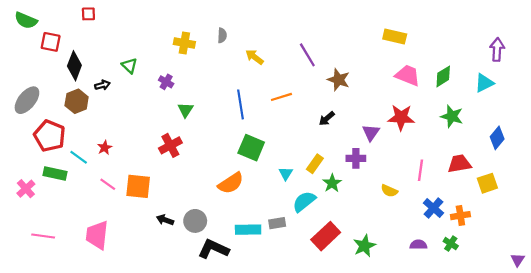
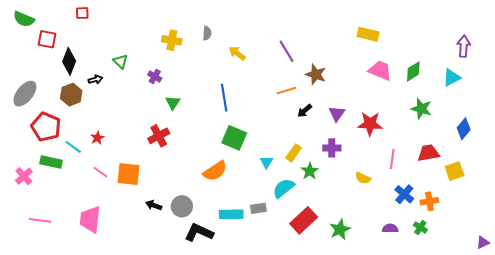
orange line: (281, 97) -> (287, 91), moved
red star: (401, 117) -> (370, 124), moved
purple triangle: (371, 133) -> (337, 114), moved
purple triangle: (518, 260) -> (483, 243), turned 32

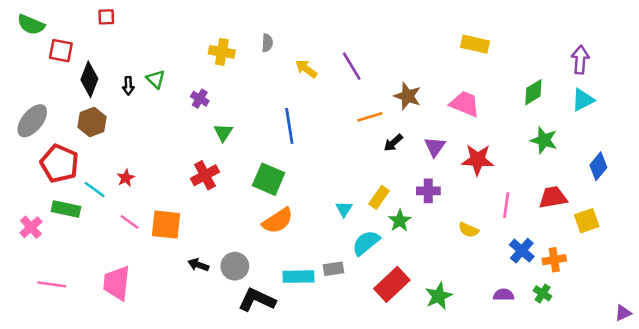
purple arrow: (464, 46) -> (580, 60), moved
purple line: (287, 51) -> (352, 66), moved
pink trapezoid: (380, 70) -> (465, 104), moved
black arrow: (95, 79) -> (128, 86), moved, turned 104
green square: (234, 138) -> (269, 179), moved

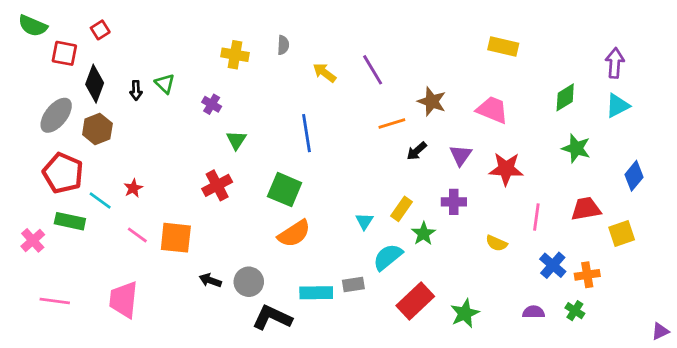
red square: (106, 17) -> (100, 30), moved, turned -30
gray ellipse: (32, 121) -> (56, 115), moved

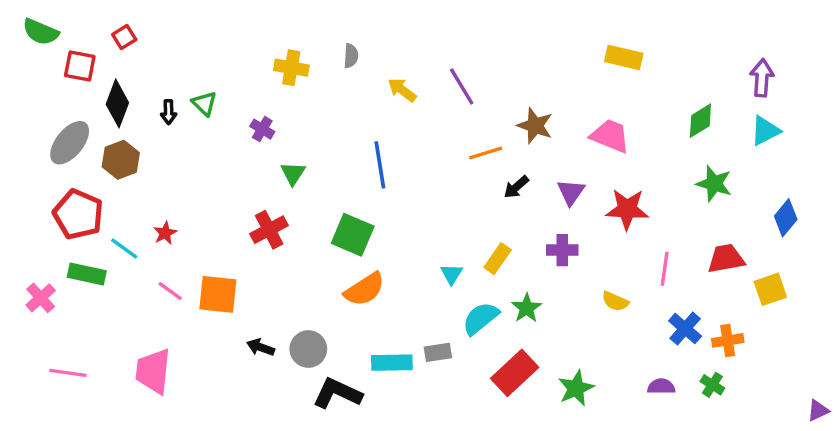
green star: (424, 234) -> (527, 308), moved

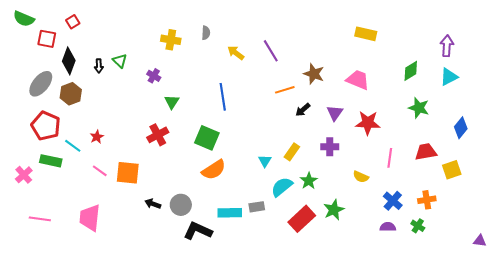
blue cross: (685, 329) -> (393, 201), moved
green star: (576, 388) -> (334, 210), moved
purple triangle: (818, 410) -> (480, 241), turned 32

